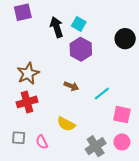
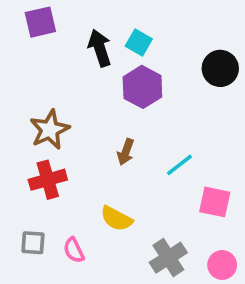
brown arrow: (71, 86) -> (126, 152), turned 88
pink circle: (122, 142) -> (222, 265), moved

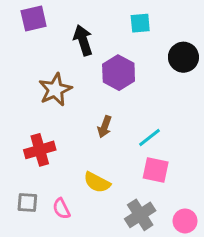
cyan square: (139, 42) -> (140, 23), moved, turned -35
brown star: (50, 130) -> (55, 90), moved
pink square: (215, 202) -> (156, 170), moved

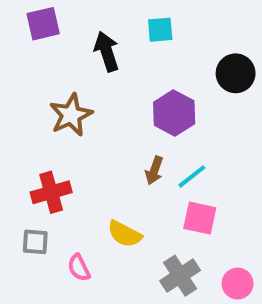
cyan square: (140, 23) -> (160, 30), moved
purple hexagon: (119, 73) -> (174, 113), moved
brown arrow: (105, 127) -> (154, 170), moved
gray square: (27, 202) -> (35, 242), moved

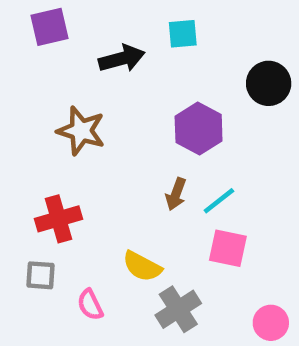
black arrow: (107, 51) -> (122, 59), turned 93
brown star: (71, 115) -> (81, 131), turned -30
gray cross: (180, 276) -> (178, 309), moved

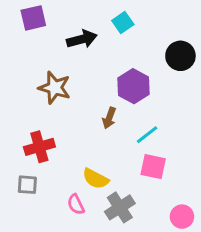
cyan square: (183, 34) -> (123, 22), turned -30
brown arrow: (176, 194) -> (109, 118), moved
pink semicircle: (90, 305) -> (76, 204), moved

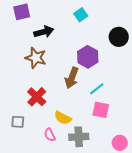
black arrow: (82, 39) -> (44, 32), moved
brown arrow: (109, 118) -> (72, 78), size x1.5
red cross: (39, 147) -> (37, 97), moved, turned -30
gray cross: (120, 207) -> (79, 137), turned 30

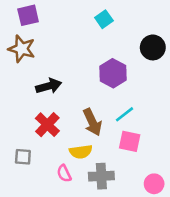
black arrow: (44, 32) -> (49, 86), moved
brown star: (36, 58) -> (22, 49), moved
brown arrow: (72, 78) -> (92, 122), moved, turned -45
yellow semicircle: (63, 118) -> (81, 152), turned -36

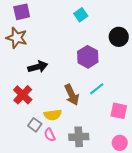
red cross: (47, 125) -> (23, 95), moved
pink square: (130, 141) -> (119, 111), moved
yellow semicircle: (81, 152) -> (53, 115), moved
gray square: (23, 157) -> (35, 125), moved, turned 32

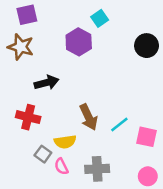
purple hexagon: (88, 57) -> (79, 42), moved
cyan line: (97, 89) -> (119, 124), moved
red cross: (23, 95) -> (28, 117), turned -30

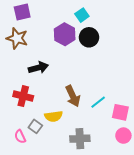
black circle: (147, 46) -> (89, 37), moved
pink semicircle: (61, 166) -> (20, 137), moved
pink circle: (148, 176) -> (123, 136), moved

